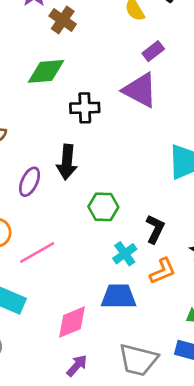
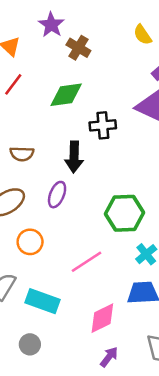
black arrow: (67, 162) -> (74, 157), moved
green hexagon: (103, 207) -> (125, 213), size x1.4
pink line: (37, 253) -> (86, 262), moved

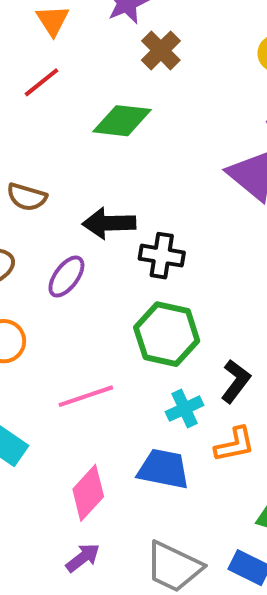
black cross: (103, 125) -> (162, 256), moved
black arrow: (74, 157) -> (109, 223), turned 72
pink diamond: (102, 318) -> (88, 493), turned -36

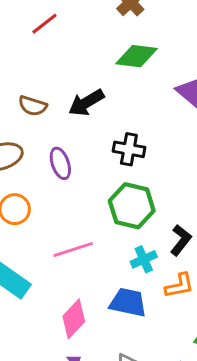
green diamond: (122, 121) -> (136, 56), moved
black arrow: (109, 223) -> (86, 103), moved, turned -30
purple ellipse: (66, 277) -> (60, 163), turned -56

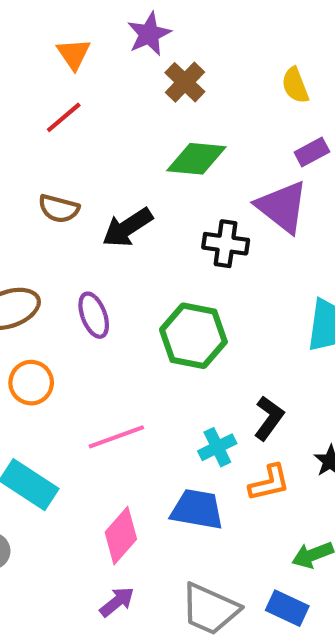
brown semicircle: (33, 106) -> (59, 209), moved
black cross: (129, 149) -> (226, 244), moved
green hexagon: (132, 206) -> (193, 336), moved

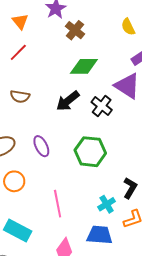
black arrow: (127, 227) -> (68, 101), moved
black cross: (226, 244) -> (102, 106), turned 35
pink line: (116, 437) -> (58, 204), turned -76

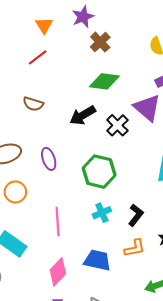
cyan cross: (107, 204) -> (102, 213), moved

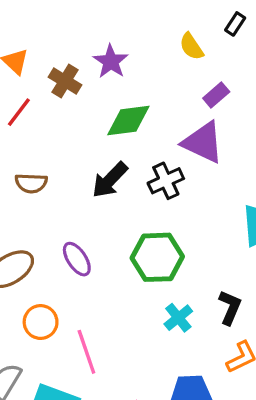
purple star: (83, 17) -> (111, 61), moved
brown cross: (100, 42) -> (65, 81), moved
black cross: (117, 125) -> (166, 181), turned 35
pink line: (58, 221) -> (86, 352), moved

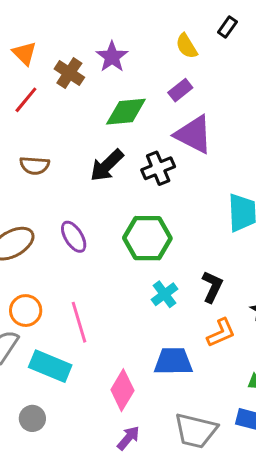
purple rectangle: (216, 95) -> (180, 90), moved
orange circle: (41, 322) -> (26, 311), moved

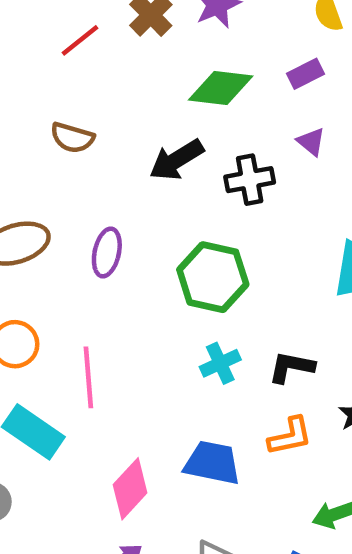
purple triangle: (194, 134) -> (311, 142), size x0.5
purple ellipse: (74, 237) -> (107, 253), turned 32
black L-shape: (212, 287) -> (291, 367), turned -116

